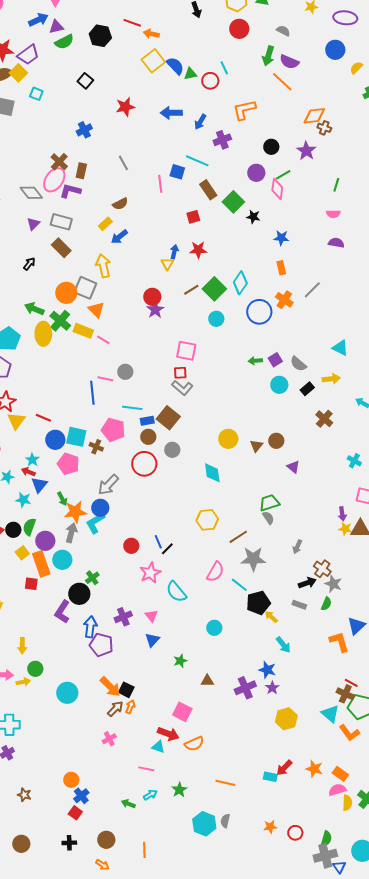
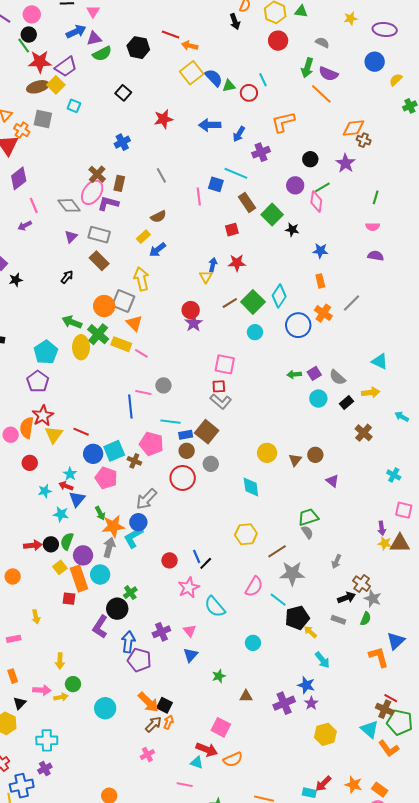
cyan square: (76, 437) -> (114, 451), turned -35

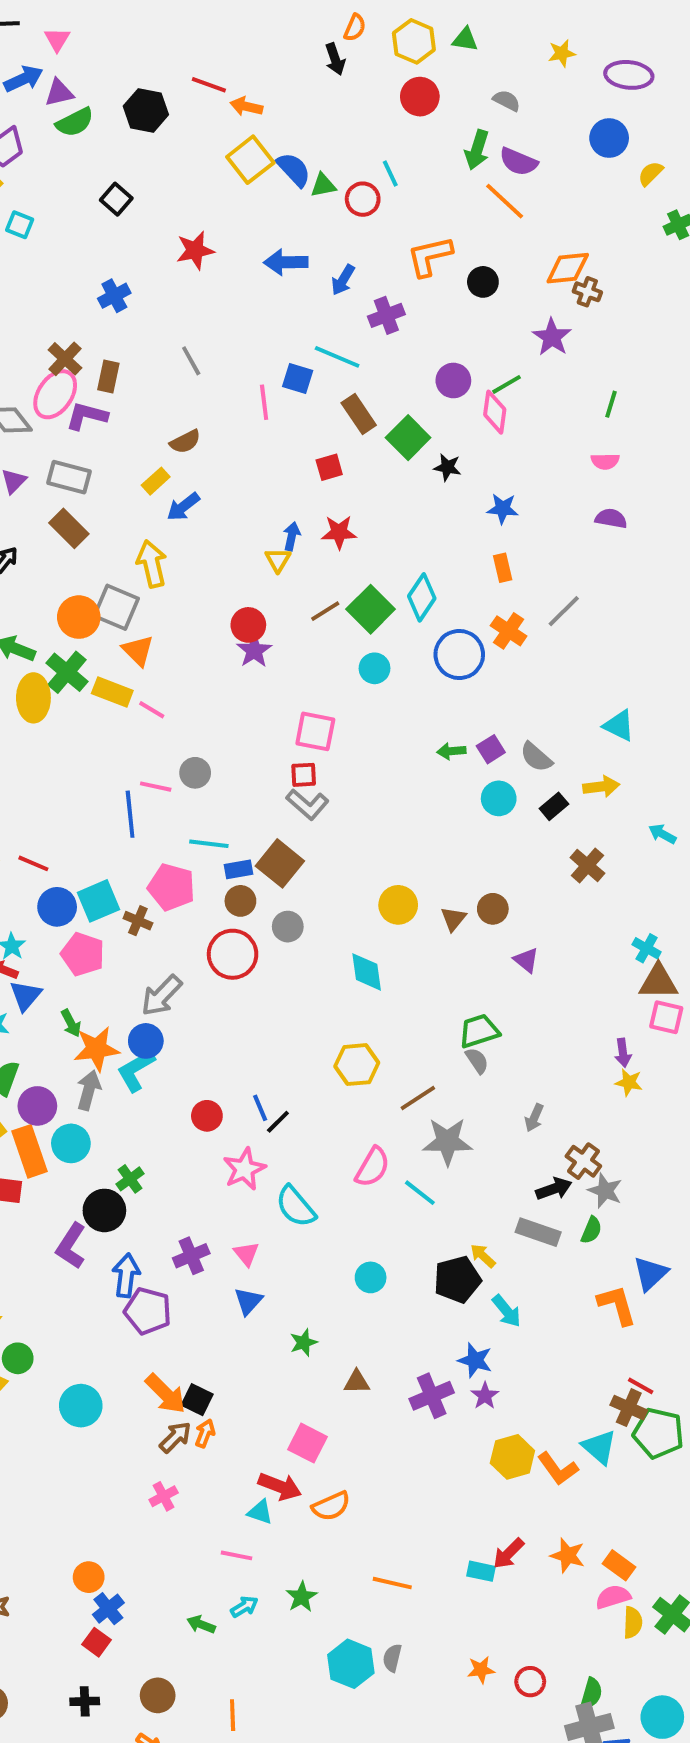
black circle: (310, 159) -> (483, 282), moved
brown triangle: (400, 543) -> (658, 982), moved
black pentagon: (297, 618) -> (457, 1279), moved
gray rectangle: (338, 620) -> (538, 1232), size x1.5
orange L-shape: (389, 748) -> (558, 1469), moved

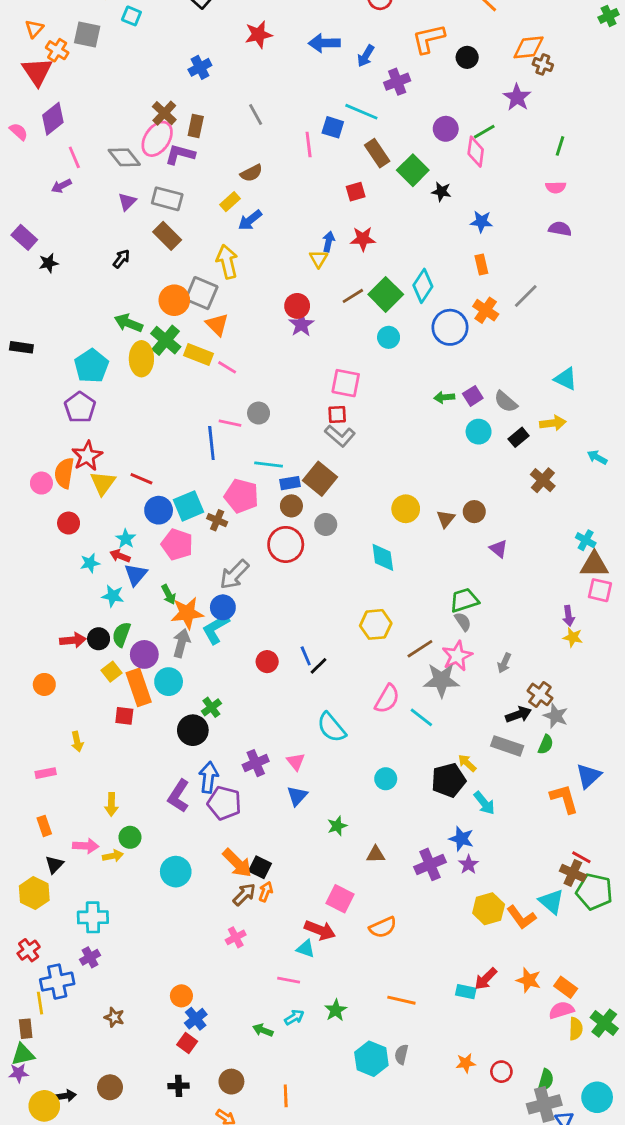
pink star: (244, 1169) -> (457, 656), moved
purple L-shape: (71, 1246) -> (179, 796), moved
orange semicircle: (331, 1506) -> (383, 927), moved

